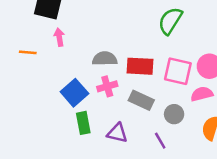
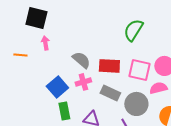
gray semicircle: (105, 59) -> (81, 60), turned 42
gray circle: (174, 114) -> (136, 104), size x1.5

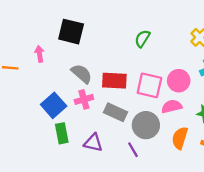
black square: (36, 18) -> (71, 32), moved
green semicircle: (133, 30) -> (142, 39), size x0.7

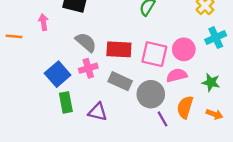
purple line: (133, 150) -> (163, 119), moved

